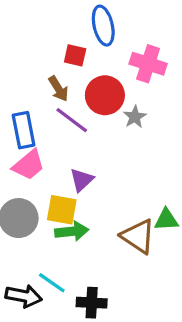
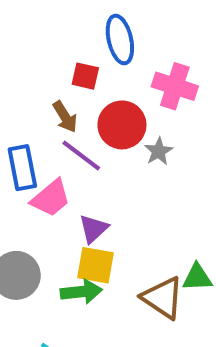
pink trapezoid: (29, 165) -> (51, 198), moved
yellow square: (62, 210) -> (96, 265), moved

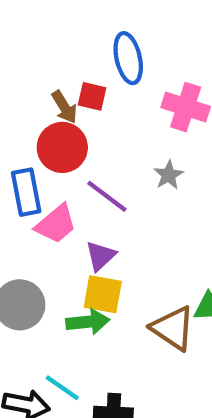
brown arrow: (65, 117) -> (64, 107), moved
red circle: (122, 125) -> (62, 147), moved
purple line: (81, 155) -> (107, 196), moved

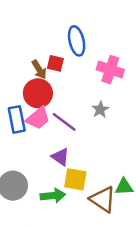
pink trapezoid: (56, 224) -> (38, 118), moved
purple triangle: (101, 256) -> (60, 157), turned -42
yellow square: (103, 294) -> (75, 179), moved

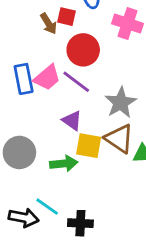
red circle: (38, 93) -> (83, 50), moved
gray star: (100, 109) -> (121, 103), moved, size x1.6
brown triangle: (103, 199) -> (119, 139), moved

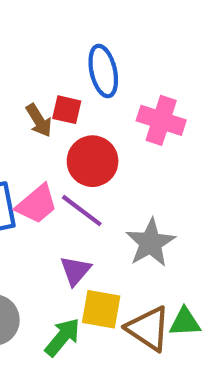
purple triangle: (72, 121) -> (75, 271), turned 35
brown triangle: (119, 139) -> (148, 329), moved
green arrow: (64, 164) -> (62, 337), turned -44

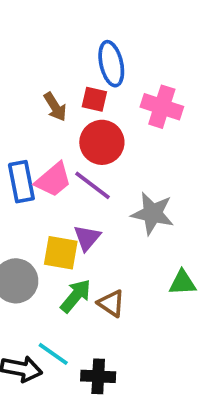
red square: (67, 110) -> (94, 99), moved
gray star: (150, 243) -> (152, 213), turned -30
yellow square: (101, 309) -> (61, 253), moved
brown triangle: (148, 329) -> (111, 303), moved, size x0.7

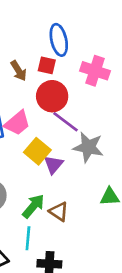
purple line: (93, 185) -> (65, 122), moved
purple triangle: (87, 238) -> (53, 165), moved
yellow square: (61, 253) -> (37, 151), moved, turned 30
cyan line: (53, 354) -> (28, 238), moved, turned 60

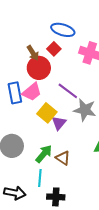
blue ellipse: (59, 40) -> (63, 30), turned -60
red square: (47, 65) -> (54, 49), turned 32
red circle: (52, 96) -> (39, 68), moved

